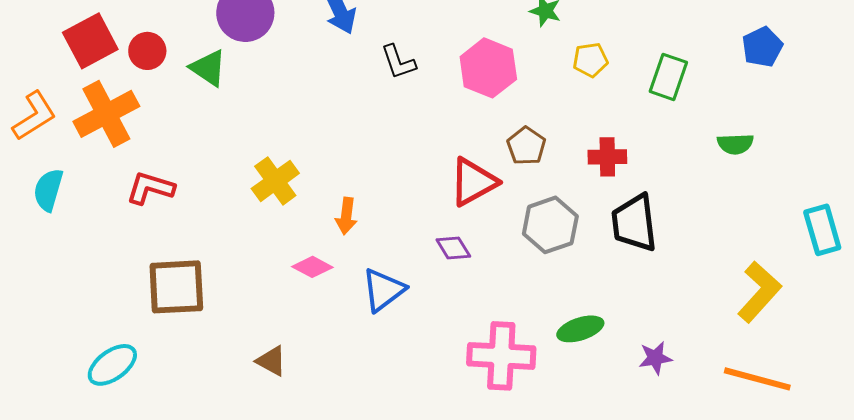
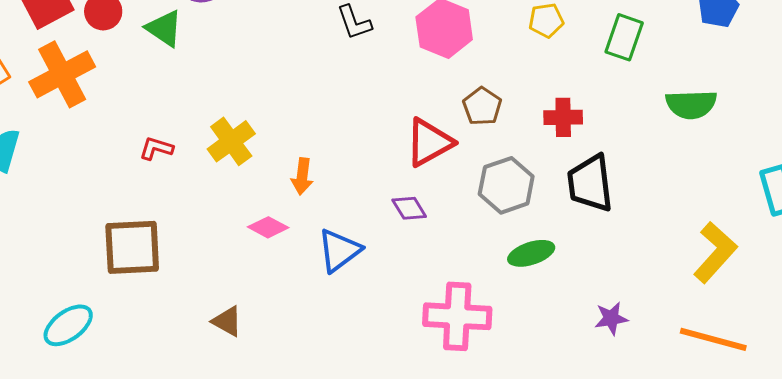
green semicircle: (735, 144) -> (691, 104), size x1.4
red L-shape: (150, 188) -> (156, 148), moved, size x0.7
green ellipse: (580, 329) -> (531, 253), moved

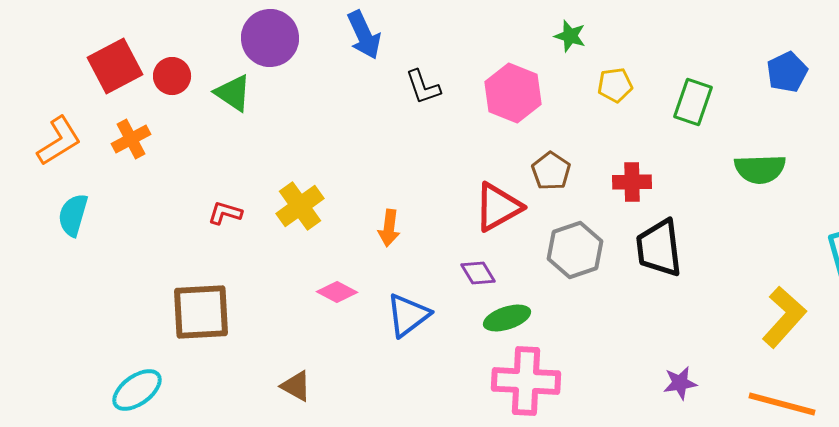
orange cross: (62, 74) -> (131, 139), size x0.6
orange arrow: (302, 176) -> (389, 228), moved
green ellipse: (531, 253) -> (507, 318), moved

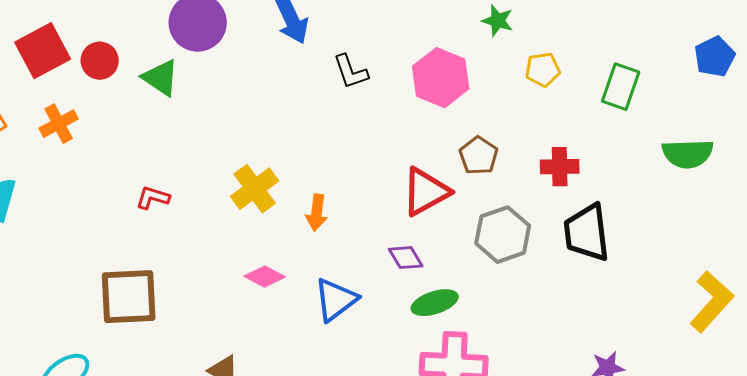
yellow cross: (300, 206) -> (255, 189), moved

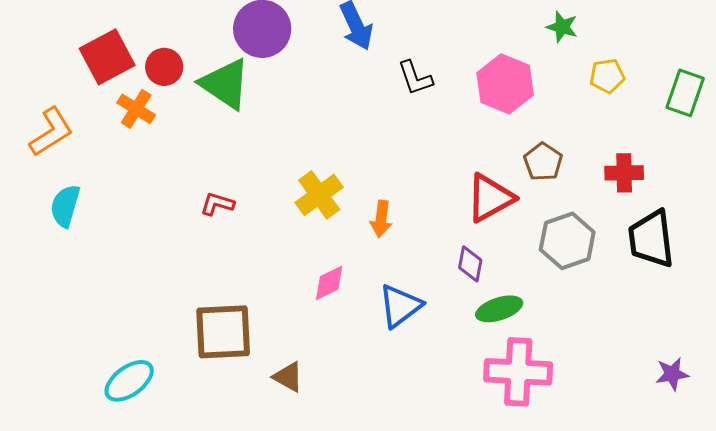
green triangle: (161, 78) -> (225, 84), size x1.4
orange cross: (59, 124) -> (136, 109), moved, turned -30
purple diamond: (406, 258) -> (470, 264), turned 42
pink diamond: (265, 277) -> (329, 283), turned -54
brown square: (129, 297) -> (223, 332), moved

